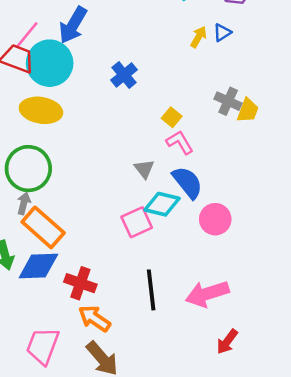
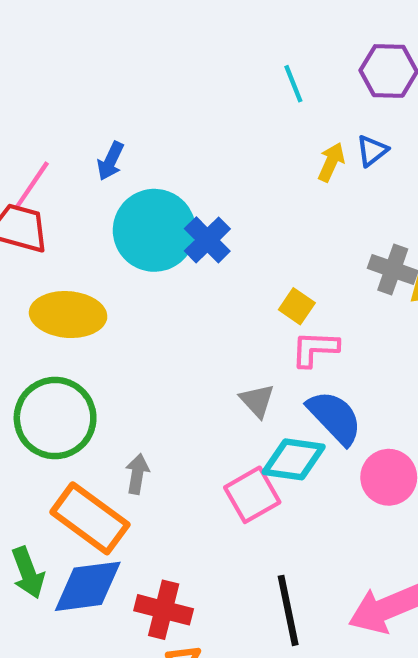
blue arrow: (73, 25) -> (111, 161), size x0.6
cyan circle: (50, 63) -> (154, 230), moved
pink L-shape: (180, 142) -> (315, 349), turned -52
gray arrow: (24, 203) -> (137, 474), moved

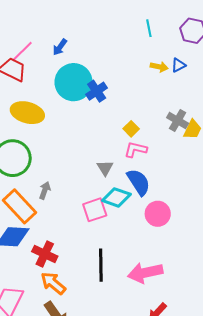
yellow arrow: (331, 162) -> (159, 67), turned 66

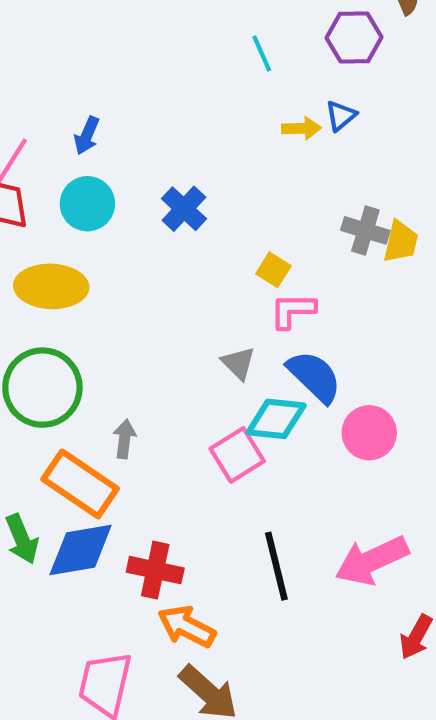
cyan circle: (74, 82) -> (87, 204), moved, size x0.7

